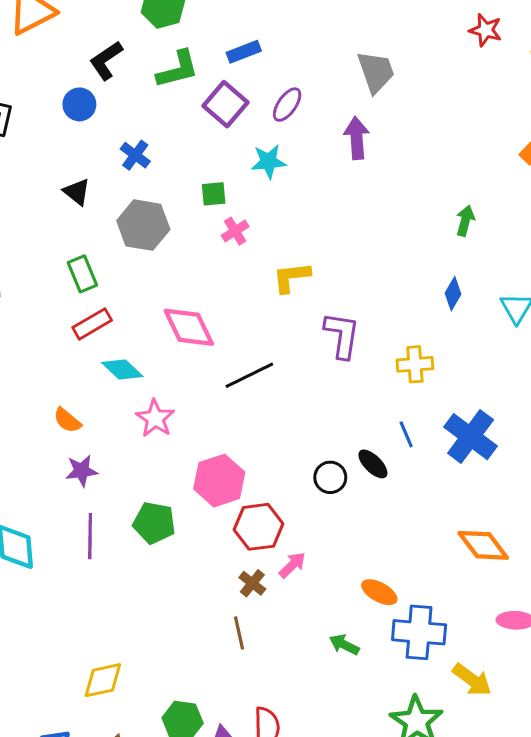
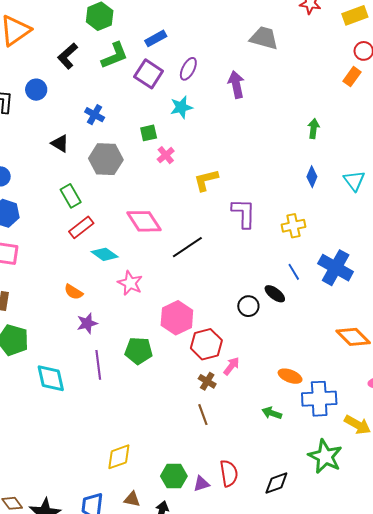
gray trapezoid: (376, 72) -> (264, 38), moved, turned -48
blue circle: (79, 104) -> (36, 90), moved

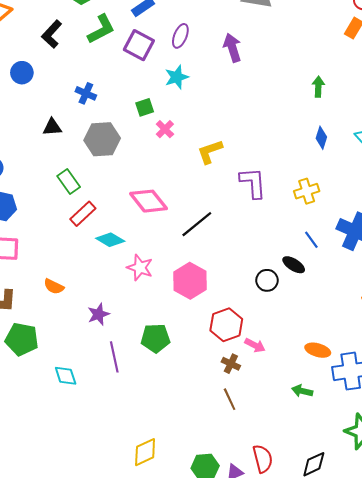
black triangle: (60, 143) -> (52, 127), turned -30
orange semicircle: (73, 292) -> (54, 286), moved
pink hexagon: (177, 318) -> (190, 281), moved
pink arrow: (231, 366) -> (255, 345), turned 84
cyan diamond: (51, 378) -> (66, 376), size x0.7

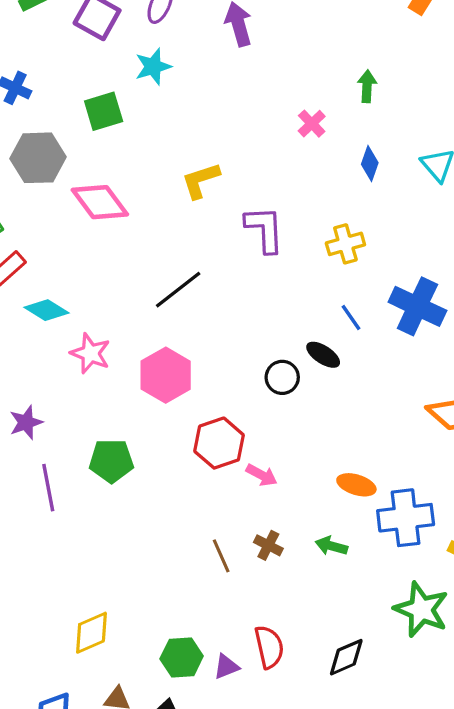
green square: (145, 107) -> (104, 111), size x1.4
pink cross: (165, 129) -> (312, 124), moved
pink diamond: (149, 201) -> (100, 202), moved
brown cross: (231, 364) -> (268, 545), moved

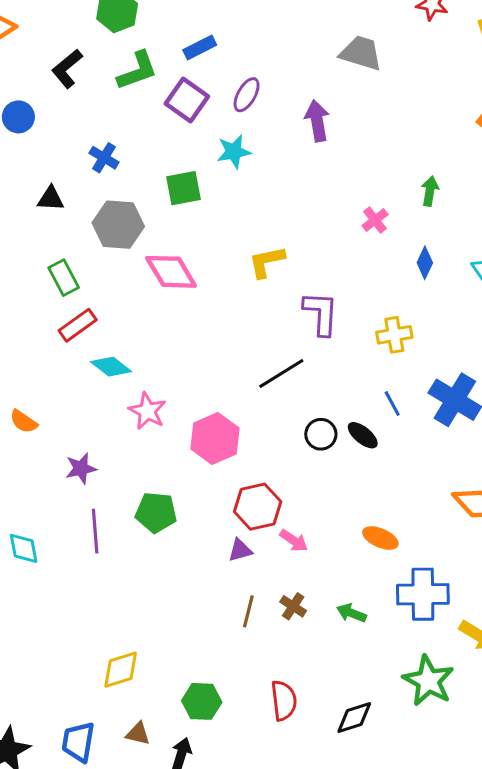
black line: (178, 290) -> (281, 373), moved
black circle: (282, 377) -> (321, 434), moved
orange ellipse: (356, 485) -> (380, 538), moved
brown line: (221, 556) -> (248, 611), turned 32
purple triangle: (226, 667) -> (240, 550), moved

